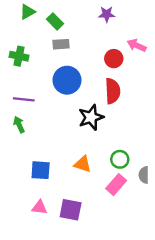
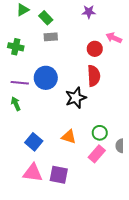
blue circle: (67, 80) -> (46, 78), moved
blue square: (41, 170) -> (34, 142), turned 36
pink triangle: (39, 207) -> (33, 173), size x1.5

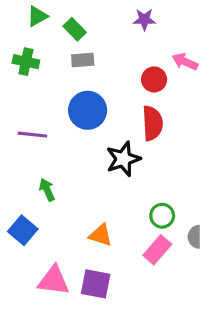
green cross: (16, 47) -> (26, 62), moved
blue circle: (46, 78) -> (88, 110), moved
green arrow: (16, 104) -> (47, 190), moved
orange triangle: (69, 137) -> (101, 235), moved
blue square: (34, 142) -> (23, 230), moved

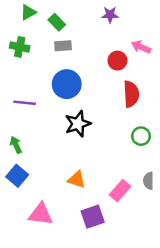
red semicircle: (152, 123) -> (131, 94), moved
black star: (123, 159) -> (78, 124), moved
green arrow: (47, 190) -> (16, 145), moved
green circle: (162, 216) -> (141, 136), moved
purple square: (96, 284) -> (93, 217), moved, turned -30

